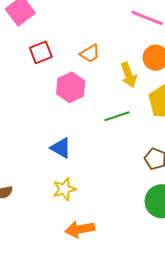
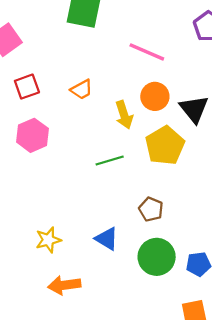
pink hexagon: (71, 87) -> (32, 135), moved
blue triangle: (61, 148) -> (107, 239), moved

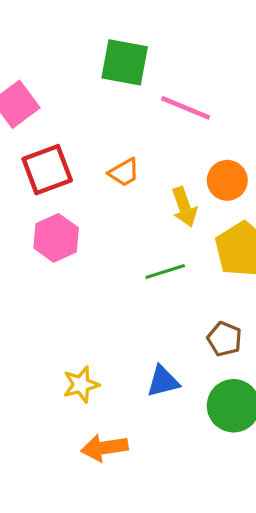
pink line: (147, 52) -> (186, 108), moved
red square: (27, 87) -> (47, 170), size x1.4
blue triangle: (107, 239) -> (163, 381), turned -45

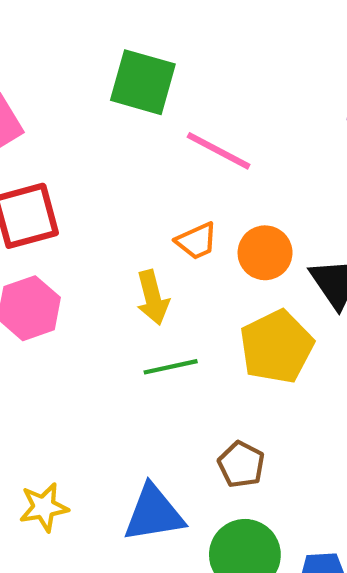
orange trapezoid: (124, 172) -> (197, 241), moved
yellow arrow: (184, 207) -> (153, 297), moved
blue triangle: (163, 381) -> (154, 513), size x1.4

